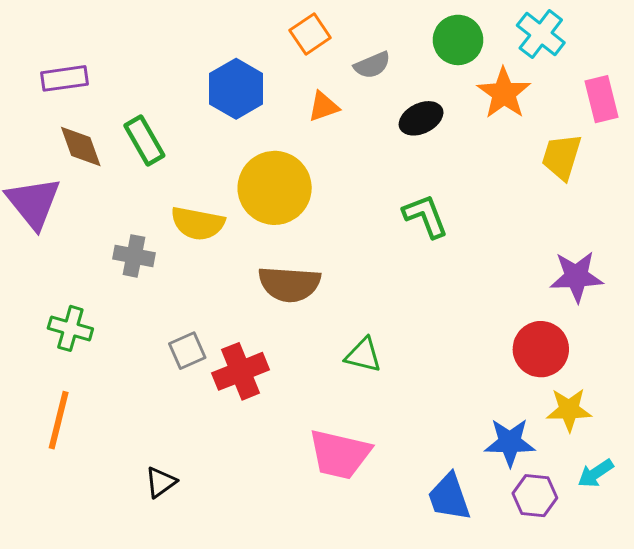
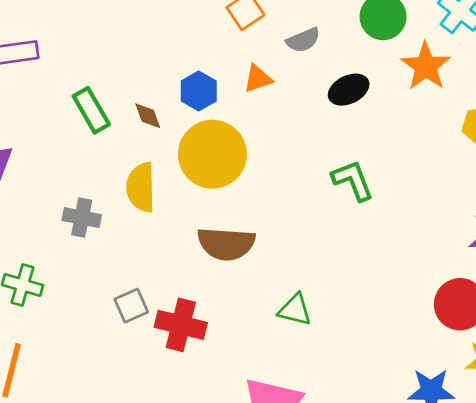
blue hexagon: (236, 89) -> (199, 91), moved, size x0.7
brown diamond: (81, 146) -> (148, 116), moved, size x0.7
yellow semicircle: (198, 223) -> (141, 187), turned 78
red cross: (241, 371) -> (181, 325), turned 36

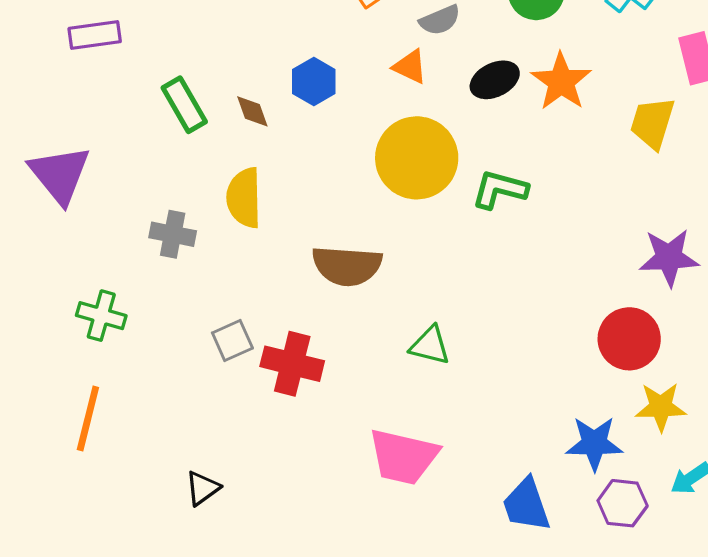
orange star: (426, 66) -> (561, 82), moved
orange triangle: (258, 79) -> (410, 67), moved, turned 44
yellow circle: (212, 154) -> (417, 158), moved
green L-shape: (353, 180) -> (500, 189), turned -54

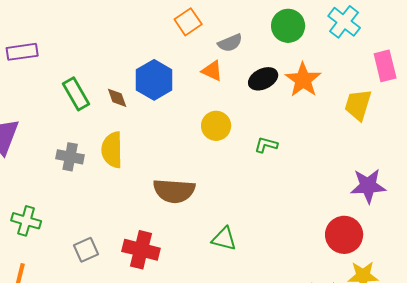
blue hexagon: (314, 82) -> (154, 80), size x1.4
yellow circle: (417, 158) -> (216, 126), size x0.6
green L-shape: (500, 189) -> (266, 145), size x0.7
gray cross: (173, 234) -> (70, 157), moved
gray square: (232, 340) -> (86, 250), moved

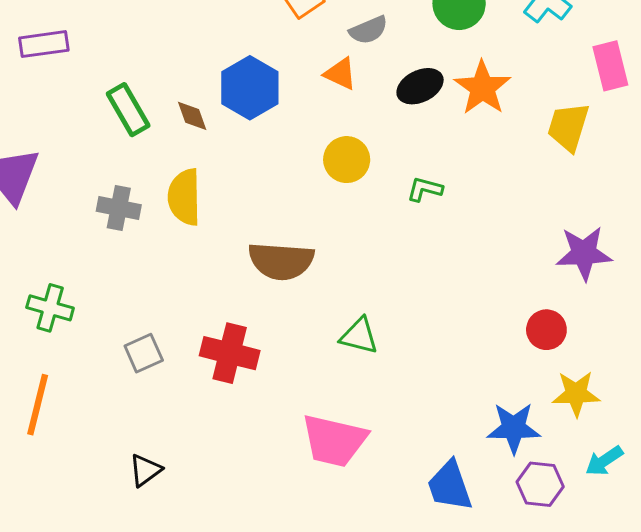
red circle: (344, 235) -> (546, 330), size x0.7

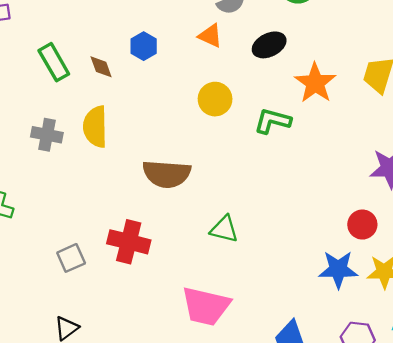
blue hexagon: (250, 88) -> (144, 46), size x0.6
orange star: (482, 88) -> (315, 83), moved
green L-shape: (425, 189) -> (273, 121), size x1.4
gray square: (144, 353) -> (71, 258), moved
blue star: (514, 428) -> (338, 269), moved

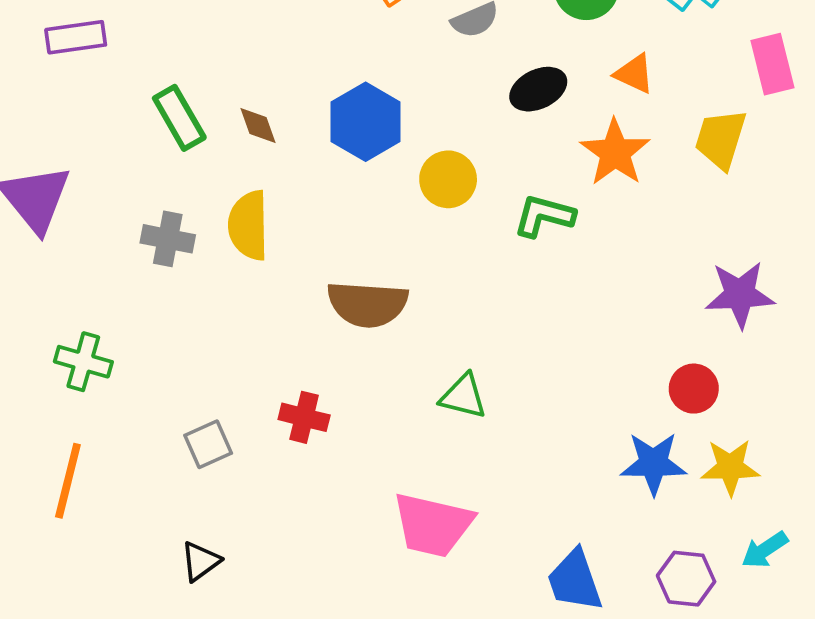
orange triangle: (210, 36) -> (634, 74), moved
blue hexagon: (144, 46) -> (366, 122), moved, size x1.6
red cross: (129, 242) -> (304, 417), size x0.7

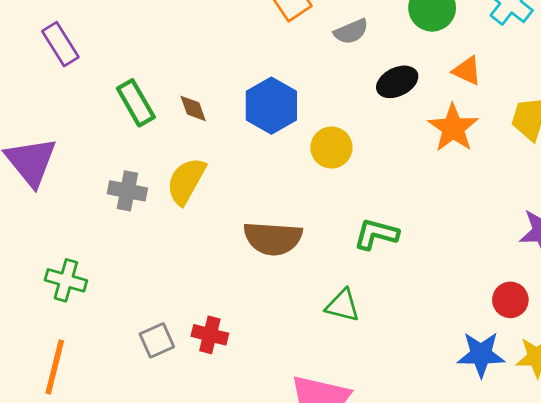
purple rectangle: (76, 37) -> (60, 44), turned 66
green L-shape: (544, 216) -> (376, 234), moved
yellow semicircle: (248, 225) -> (186, 181), turned 30
red cross: (304, 417) -> (210, 335), moved

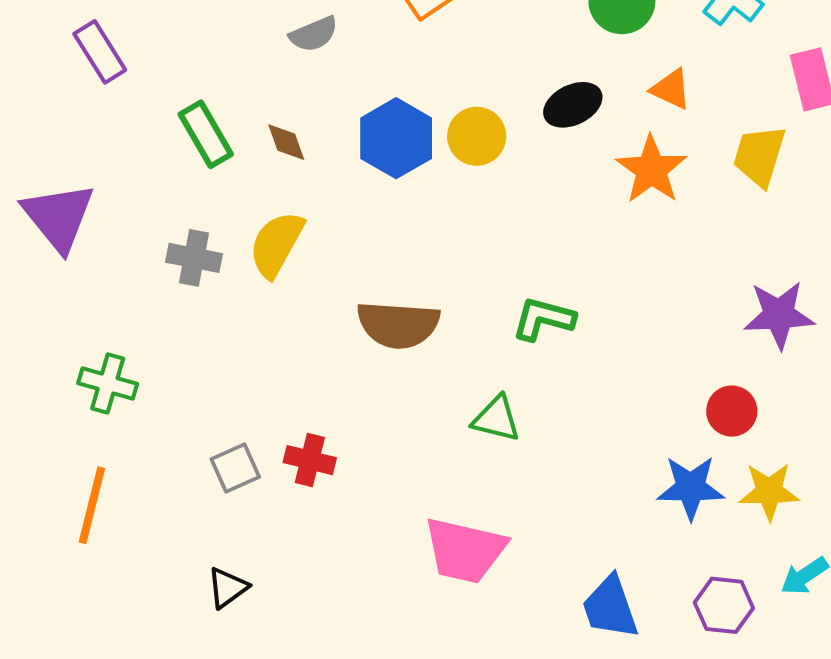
gray semicircle: (351, 32) -> (314, 34), moved
yellow circle: (331, 148) -> (477, 136), moved

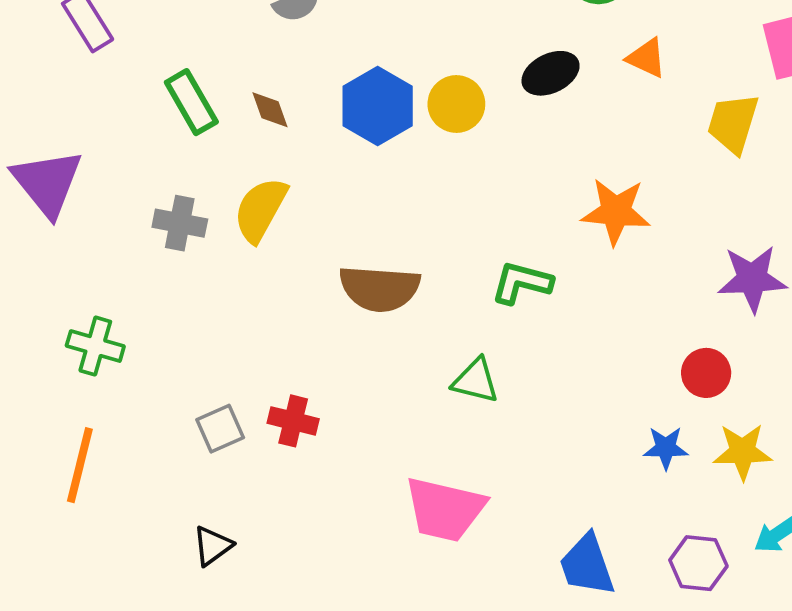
orange star: (651, 170) -> (616, 212), moved, turned -30
blue star: (691, 488) -> (666, 448), size x0.7

